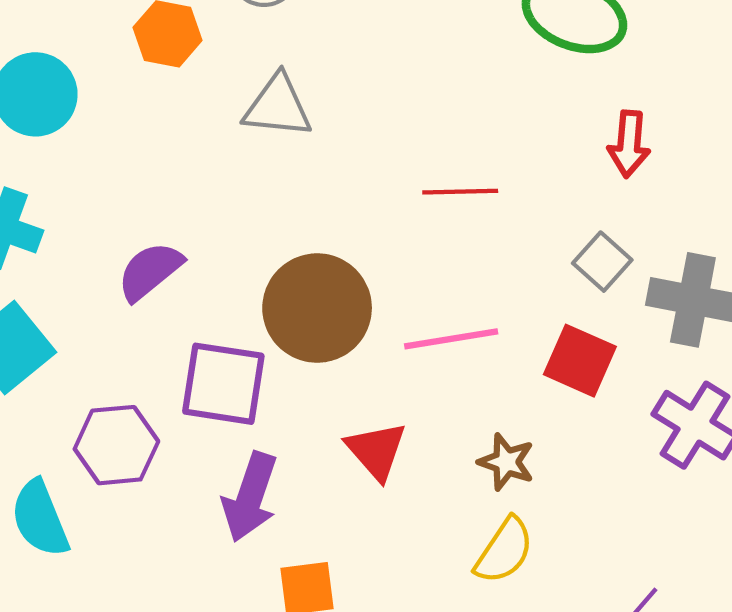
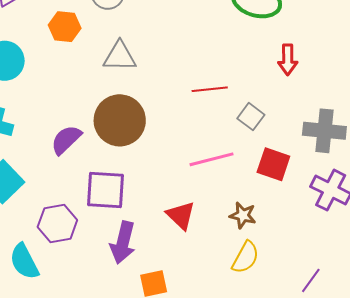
gray square: (602, 262) -> (251, 117), moved
brown circle: (317, 308) -> (120, 120), moved

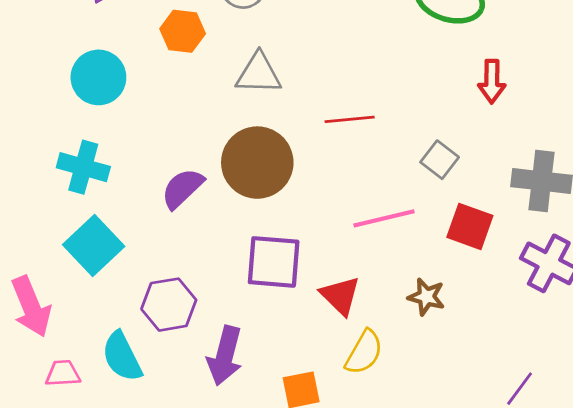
red line: (210, 89) -> (350, 119), moved
purple square: (106, 190) -> (274, 262), moved
purple arrow: (123, 243) -> (225, 356), moved
yellow semicircle: (245, 257) -> (364, 352), moved

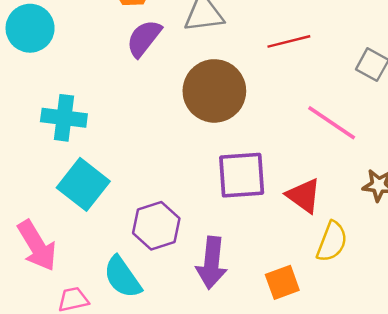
cyan circle: (98, 77) -> (30, 28), moved
purple semicircle: (182, 188) -> (144, 38), moved
pink line: (384, 218) -> (332, 123), turned 56

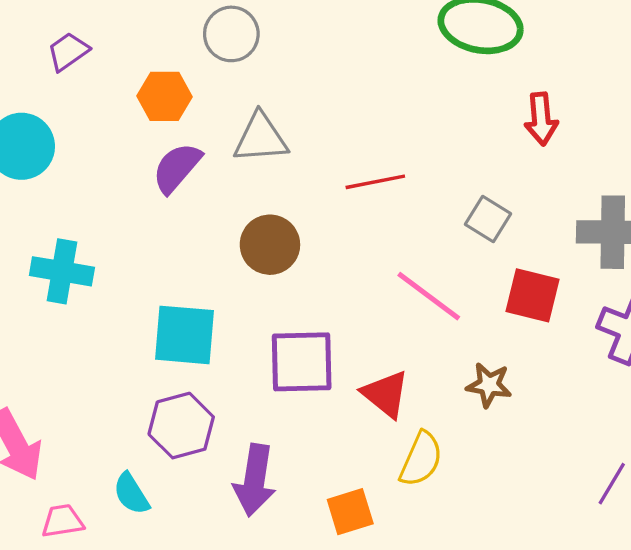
brown circle: (214, 91) -> (270, 245), size x0.7
cyan square: (83, 184) -> (184, 335), moved, turned -36
cyan semicircle: (122, 277) -> (131, 494), size x0.7

